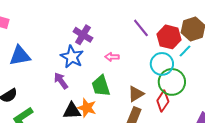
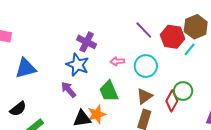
cyan circle: (162, 64) -> (146, 66), moved
green circle: (172, 82) -> (183, 91), moved, size x0.7
orange star: (87, 108) -> (97, 114), turned -30

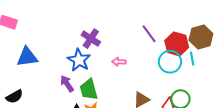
cyan line: (190, 49) -> (192, 59), turned -56
cyan circle: (146, 66) -> (170, 62), moved
green trapezoid: (109, 91) -> (89, 89), moved

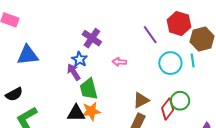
red hexagon: (177, 44) -> (179, 24), moved
blue star: (79, 60) -> (79, 59), size x0.7
purple arrow: (67, 84) -> (74, 72), moved

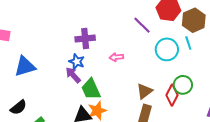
purple cross: (92, 38) -> (85, 39), turned -30

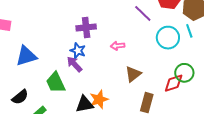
green trapezoid: (91, 89) -> (56, 83), moved
brown triangle: (144, 91) -> (133, 74), moved
red diamond: (172, 95) -> (174, 83), turned 45

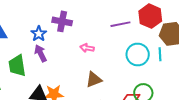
purple line: (143, 13) -> (120, 24), turned -72
blue star: (78, 51) -> (39, 34), moved

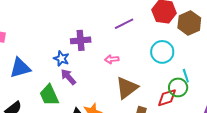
purple line: (120, 24) -> (124, 24), moved
cyan line: (160, 54) -> (186, 76), moved
brown triangle: (94, 80) -> (127, 88), size x1.4

